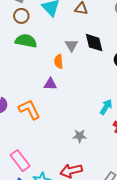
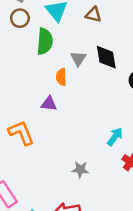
green semicircle: (26, 41) -> (45, 41), moved, turned 80

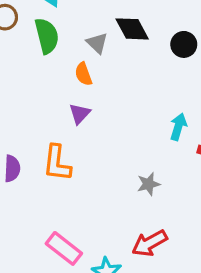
purple triangle: (49, 104) -> (80, 114), turned -35
orange L-shape: (21, 133) -> (57, 163), turned -132

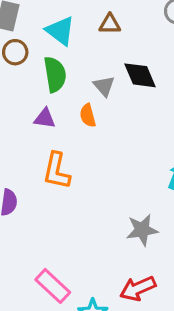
purple triangle: (80, 114) -> (45, 118), moved, turned 50
orange L-shape: (57, 163) -> (57, 171), moved
gray star: (148, 184) -> (142, 230), size x1.4

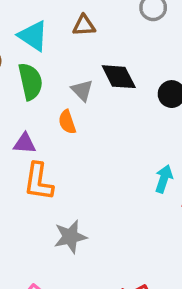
purple triangle: (45, 118) -> (25, 143), moved
gray star: (142, 230) -> (70, 237), moved

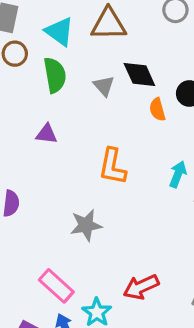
brown triangle: (84, 25) -> (109, 24), size x1.6
orange semicircle: (67, 122) -> (157, 109), moved
orange L-shape: (38, 182) -> (112, 166), moved

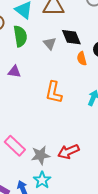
gray star: (86, 225) -> (41, 155), moved
pink rectangle: (56, 286) -> (15, 146), moved
red arrow: (141, 287) -> (68, 152), moved

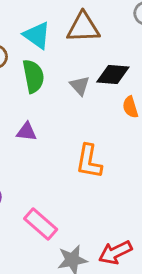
black diamond: (71, 37) -> (113, 74), turned -60
pink rectangle: (15, 146) -> (41, 224), moved

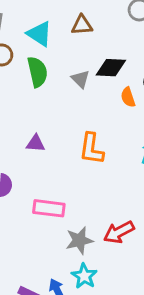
brown triangle: (83, 27) -> (82, 25), size x0.7
purple triangle: (26, 132) -> (36, 143), moved
pink rectangle: (41, 224) -> (49, 208), turned -32

